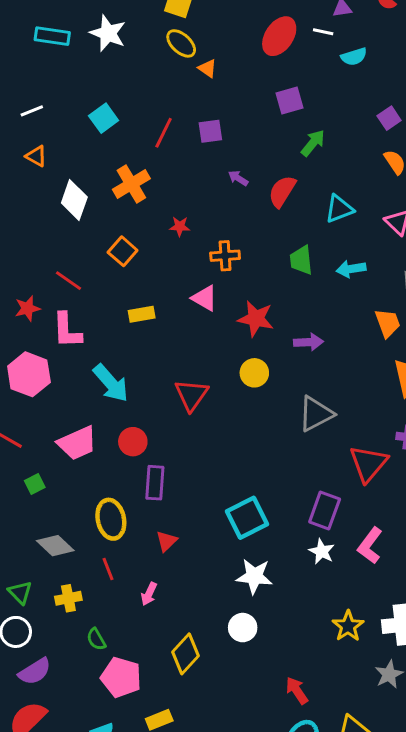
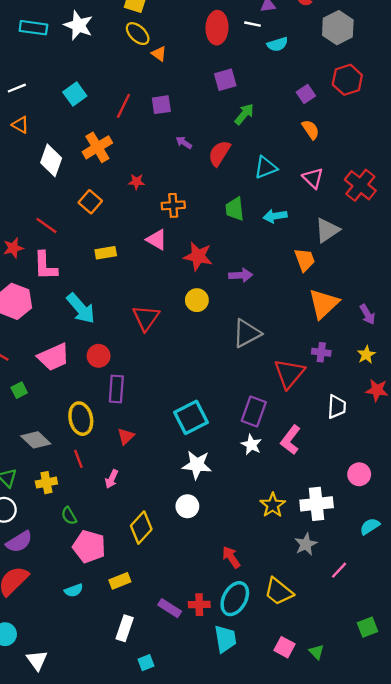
red ellipse: (279, 36) -> (217, 28), turned -32

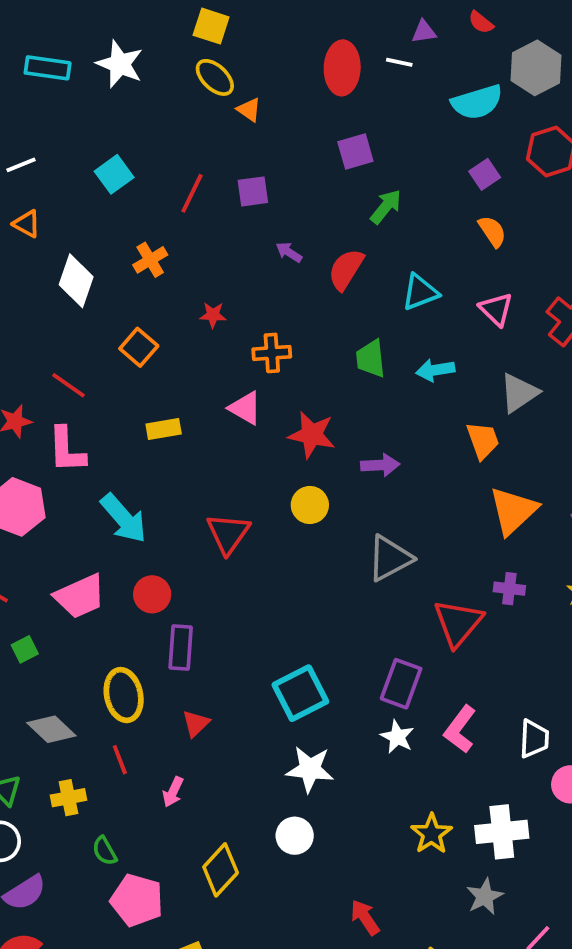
cyan semicircle: (277, 44) -> (477, 102), moved, size x1.5
orange cross: (97, 147) -> (150, 260), size x0.7
white trapezoid: (337, 407) -> (534, 739), moved

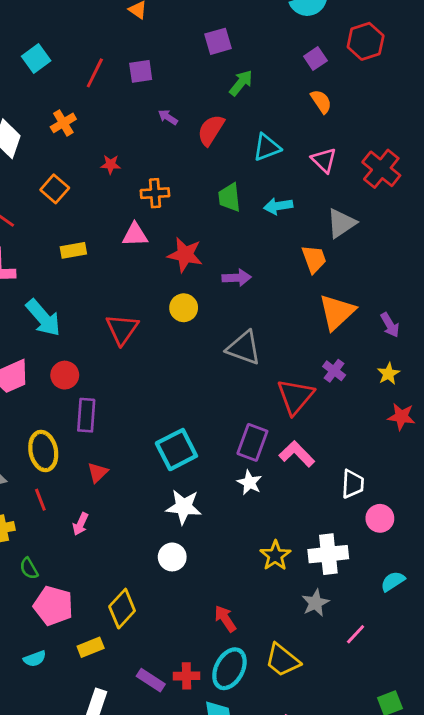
pink triangle: (245, 408) -> (135, 235), turned -32
gray triangle: (390, 558) -> (244, 348), turned 48
purple cross: (509, 589) -> (334, 371), turned 30
pink L-shape: (460, 729) -> (297, 454), moved, turned 99
yellow diamond: (221, 870) -> (122, 609), moved

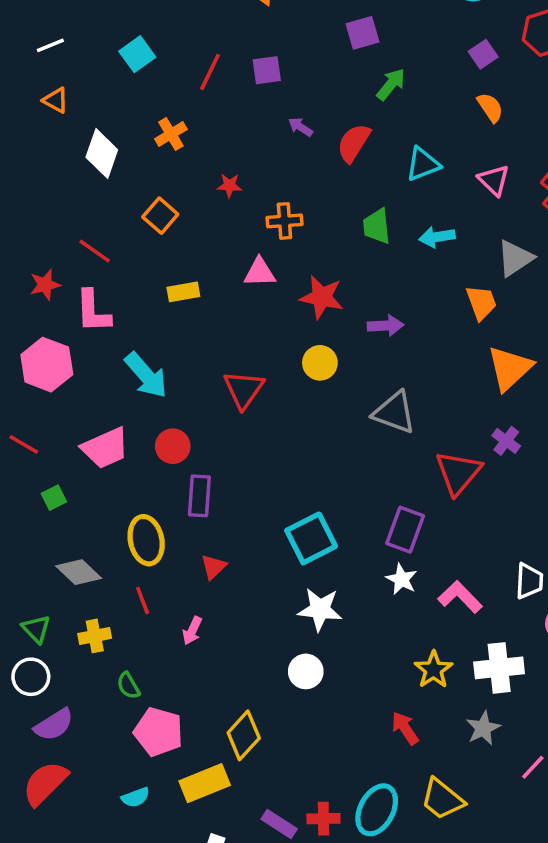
pink L-shape: (297, 454) -> (460, 597), moved
red arrow: (225, 619) -> (405, 728), moved
yellow rectangle: (91, 647) -> (205, 783), size x1.5

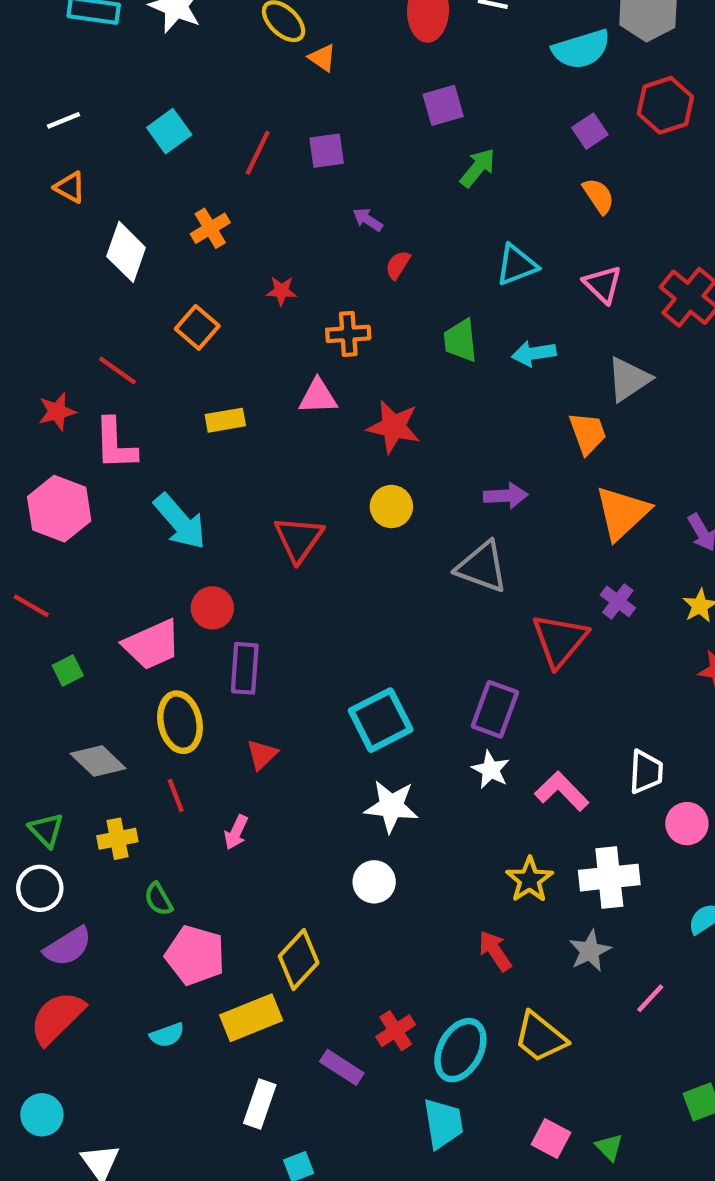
red semicircle: (354, 143) -> (398, 265), moved, size x0.6
purple arrow: (386, 326) -> (506, 496), moved
pink trapezoid: (105, 448) -> (152, 645), moved
red cross: (323, 819) -> (396, 1031), moved, turned -32

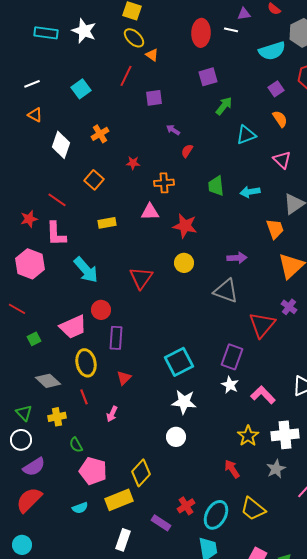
red line: (258, 153) -> (126, 76), moved
cyan triangle: (516, 265) -> (246, 135), moved

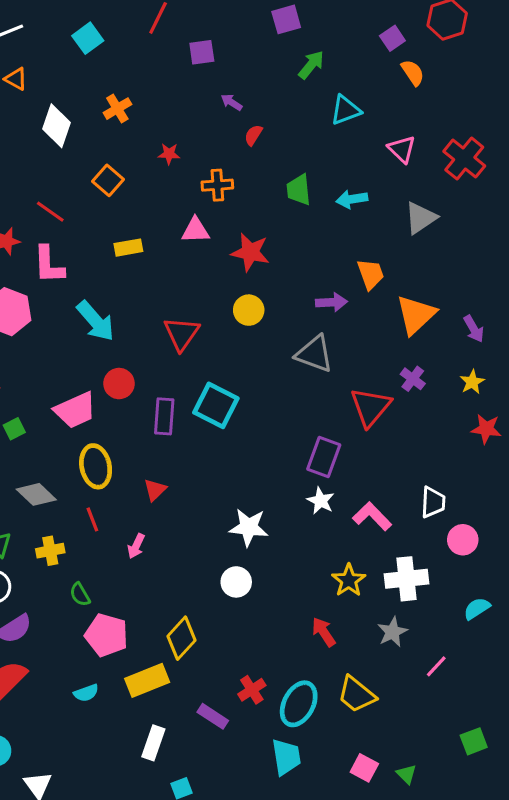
orange semicircle: (280, 119) -> (413, 73), moved
orange trapezoid: (275, 229) -> (371, 274), moved
purple rectangle: (116, 338) -> (164, 416), moved
cyan square: (179, 362) -> (216, 405), moved, turned -36

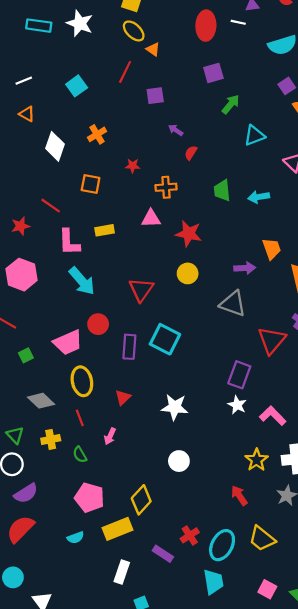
orange square: (108, 180) -> (91, 184), turned -30
pink L-shape: (49, 265) -> (69, 242), moved
white star: (249, 527) -> (175, 407), moved
green semicircle: (80, 594) -> (80, 455), moved

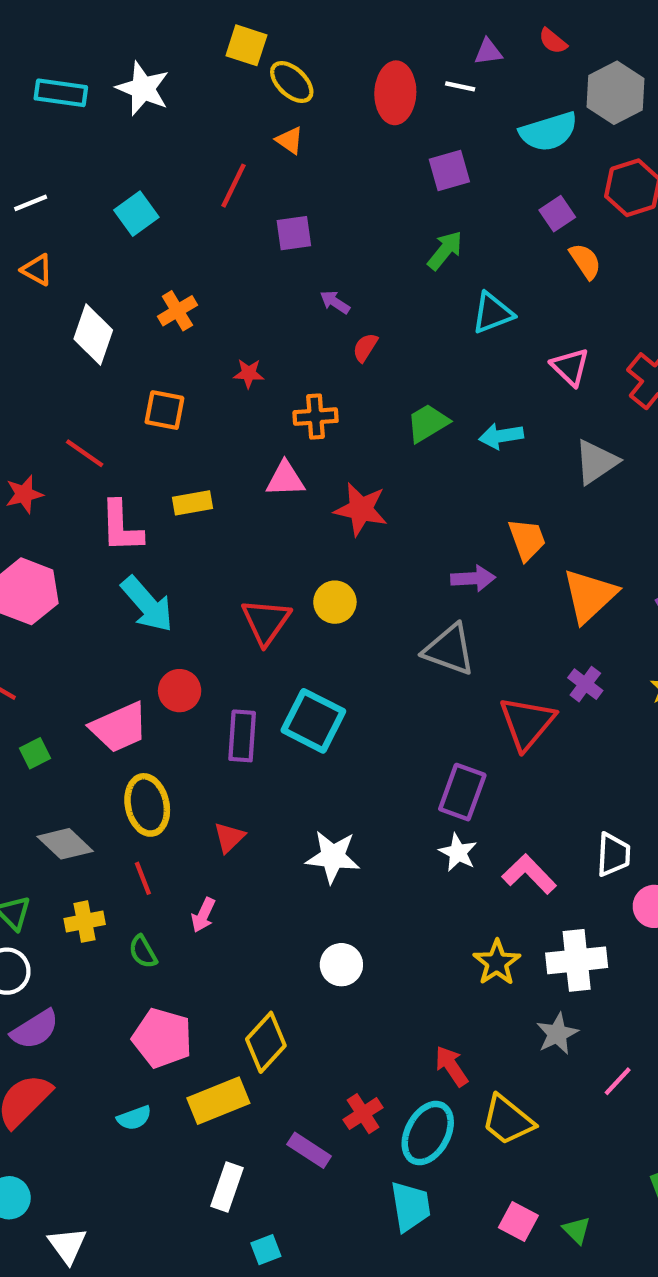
yellow ellipse: (134, 31) -> (292, 82), moved
purple square: (213, 73) -> (449, 170), moved
green trapezoid: (222, 190) -> (428, 423), turned 65
yellow circle: (188, 273) -> (335, 602), moved
red arrow: (239, 496) -> (451, 1066), moved

